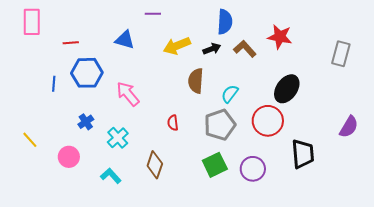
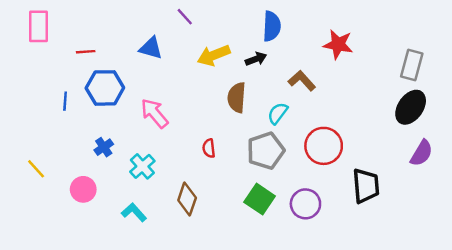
purple line: (153, 14) -> (185, 17), turned 49
brown L-shape: (245, 49) -> (302, 81), moved
black ellipse: (287, 89) -> (411, 107), moved
green square: (215, 165) -> (260, 199), turned -30

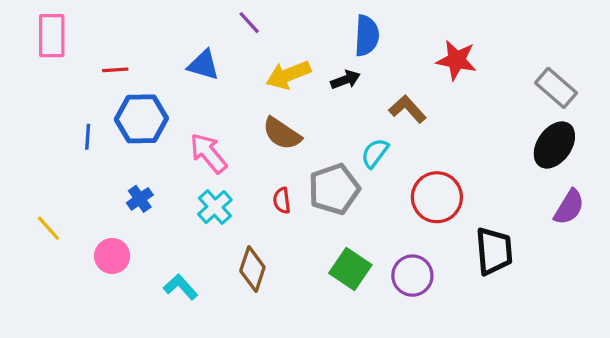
gray rectangle: (412, 65) -> (556, 88), turned -64
brown semicircle: (237, 98) -> (282, 134), moved, turned -60
gray pentagon: (266, 151) -> (334, 189), moved
cyan cross: (142, 166) -> (215, 207), moved

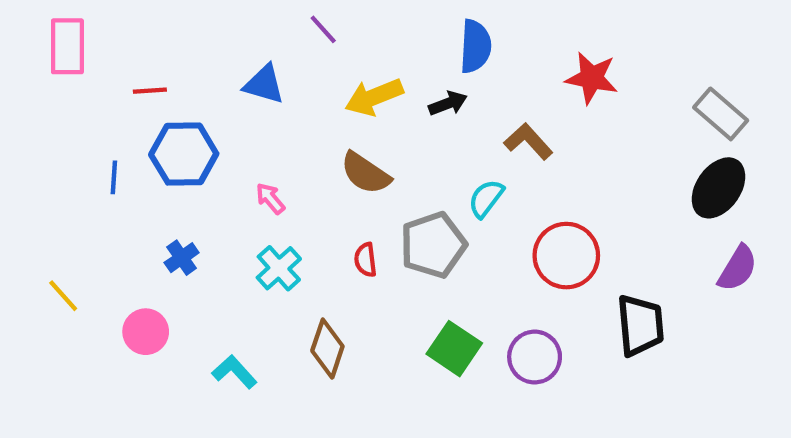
pink arrow: (208, 153) -> (270, 198), size x0.6

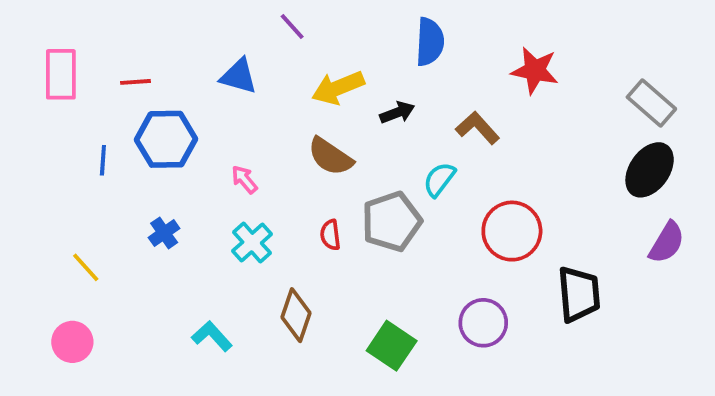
pink rectangle: (67, 46) -> (61, 74), moved
black arrow: (448, 103) -> (397, 113), moved
yellow line: (63, 296) -> (86, 267), moved
pink circle: (146, 332) -> (72, 342), moved
green square: (454, 349) -> (392, 346), moved

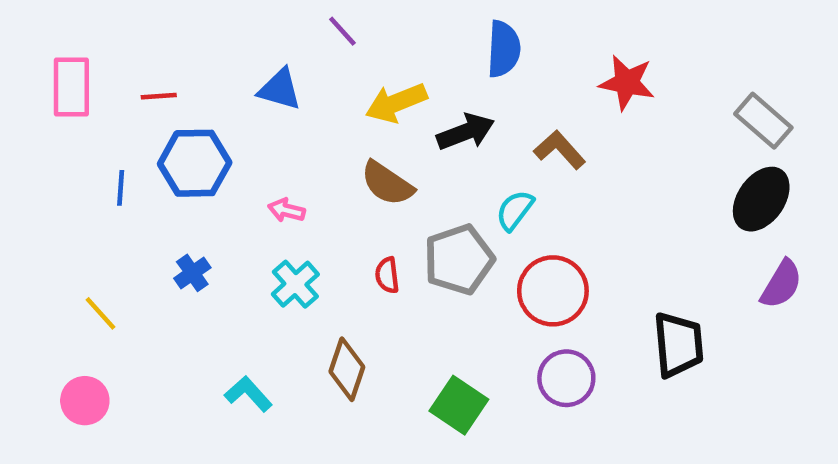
black arrow: (397, 113) -> (466, 132), size x1.4
pink arrow: (244, 179) -> (286, 210), turned -36
red circle: (512, 231) -> (553, 291), moved

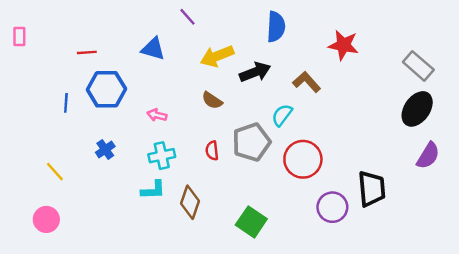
pink rectangle: (71, 87) -> (19, 36), moved, size x0.6
brown semicircle: (387, 183) -> (212, 100), size x0.7
cyan cross: (295, 284) -> (162, 156), turned 30
purple circle: (566, 378) -> (332, 207), moved
cyan L-shape: (248, 394) -> (153, 190), moved, turned 130

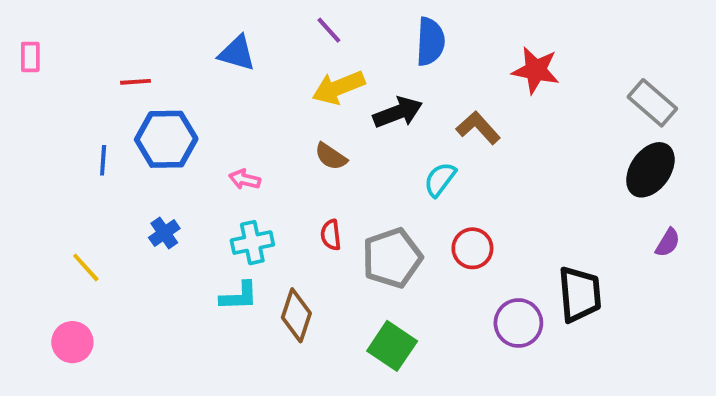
purple line: (188, 17) -> (329, 30), moved
blue triangle: (153, 49) -> (237, 53), moved
gray pentagon: (251, 142) -> (392, 258), moved
purple semicircle: (428, 156) -> (668, 243), size x0.7
red circle: (303, 159) -> (472, 248), size x0.7

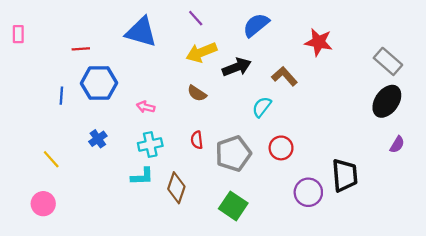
blue semicircle: (430, 42) -> (256, 25), turned -132
blue triangle: (237, 53) -> (141, 32), size x1.4

